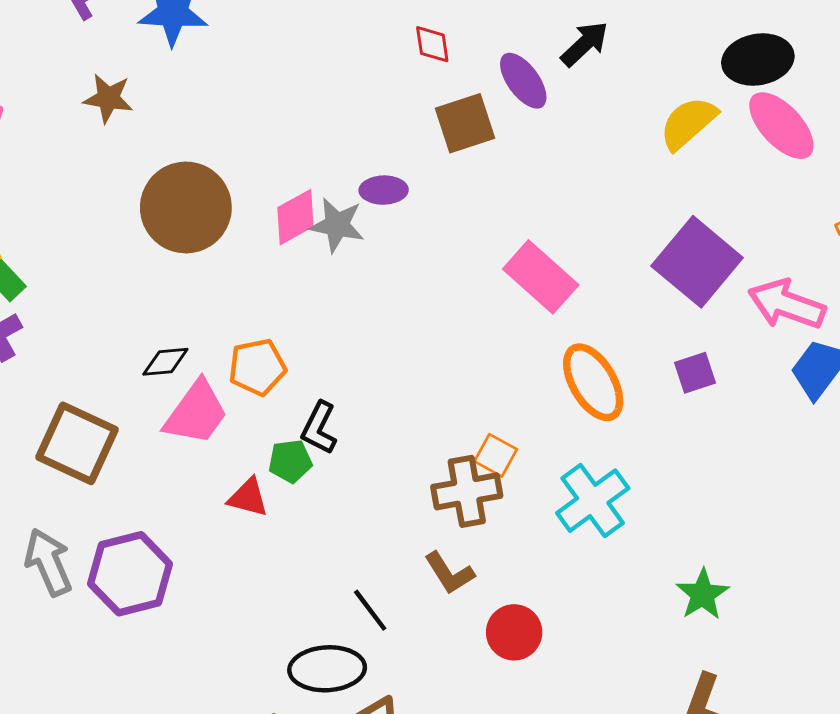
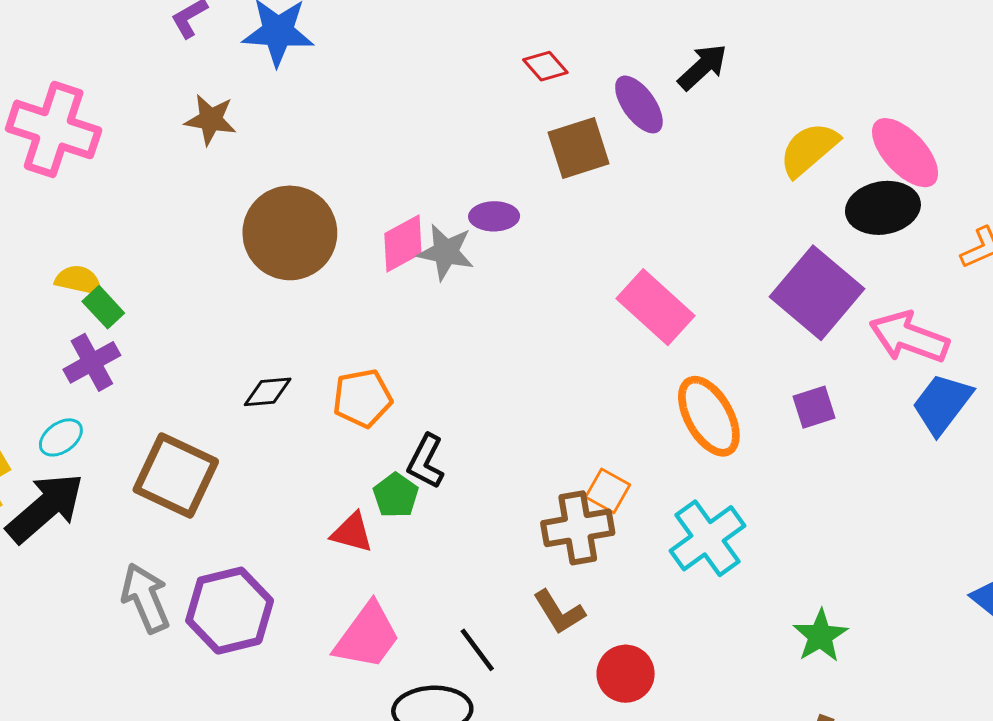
red diamond: (432, 44) -> (545, 66), turned -33
black ellipse: (758, 60) -> (883, 208), moved
pink trapezoid: (196, 413) -> (367, 636), moved
green pentagon: (290, 461) -> (396, 495), turned -30

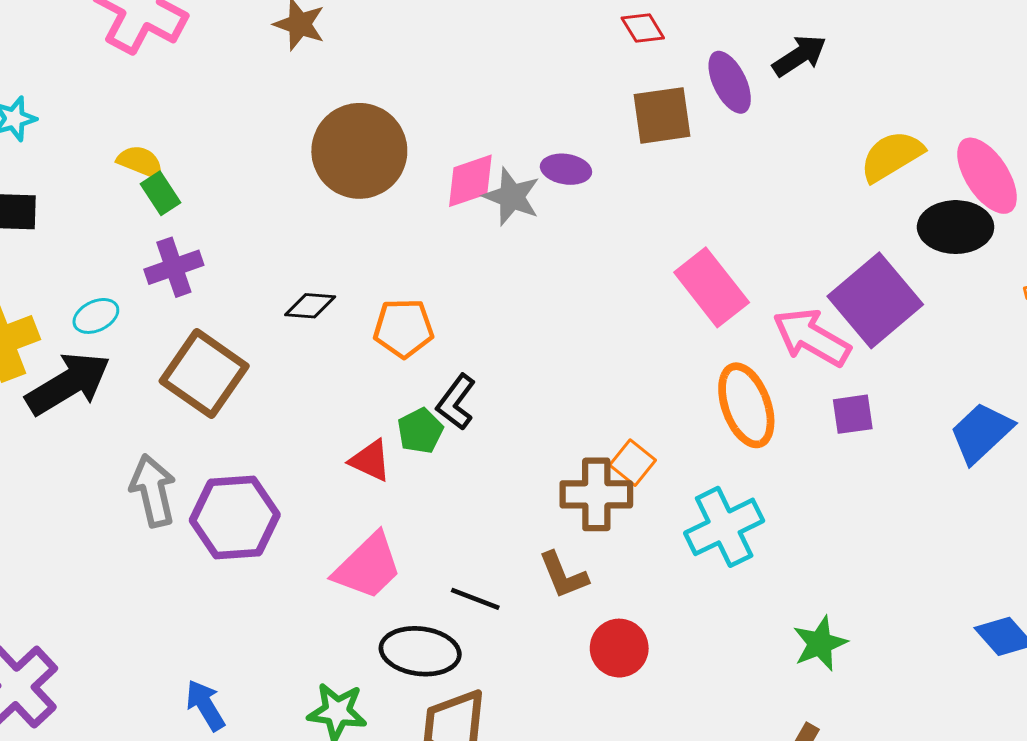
pink arrow: (909, 337) -> (812, 337), moved
purple cross: (92, 362) -> (174, 267), moved
black line: (477, 650) -> (475, 599), turned -42

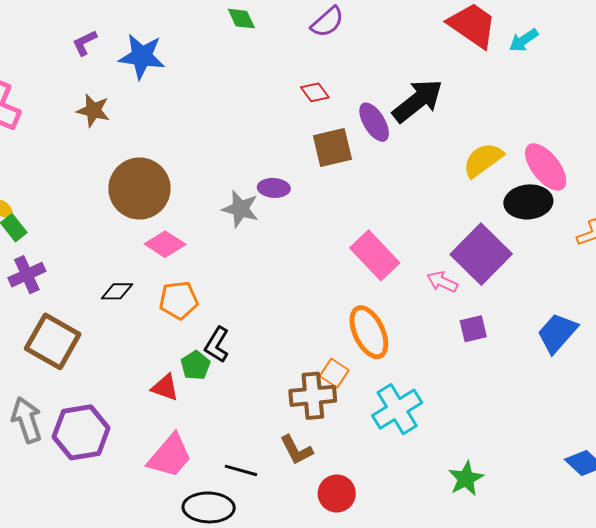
black arrow: (799, 56) -> (418, 101), size x1.5
pink diamond: (470, 181) -> (165, 244), moved, turned 57
pink arrow: (812, 337) -> (442, 282), size x0.6
orange ellipse: (746, 405) -> (369, 332), moved

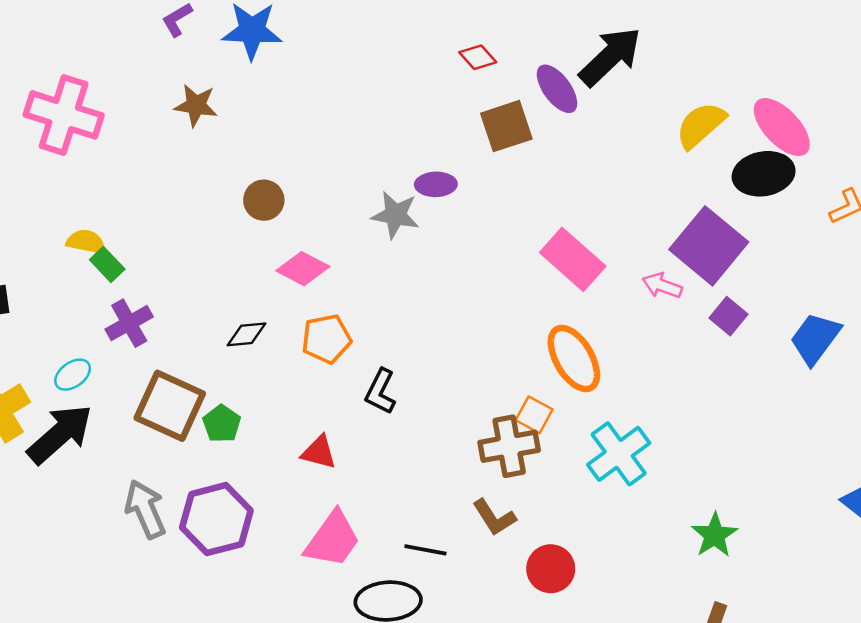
brown circle: (139, 189) -> (264, 200), size x0.5
purple square: (473, 329) -> (728, 316), moved, turned -32
green pentagon: (195, 365) -> (222, 424), moved

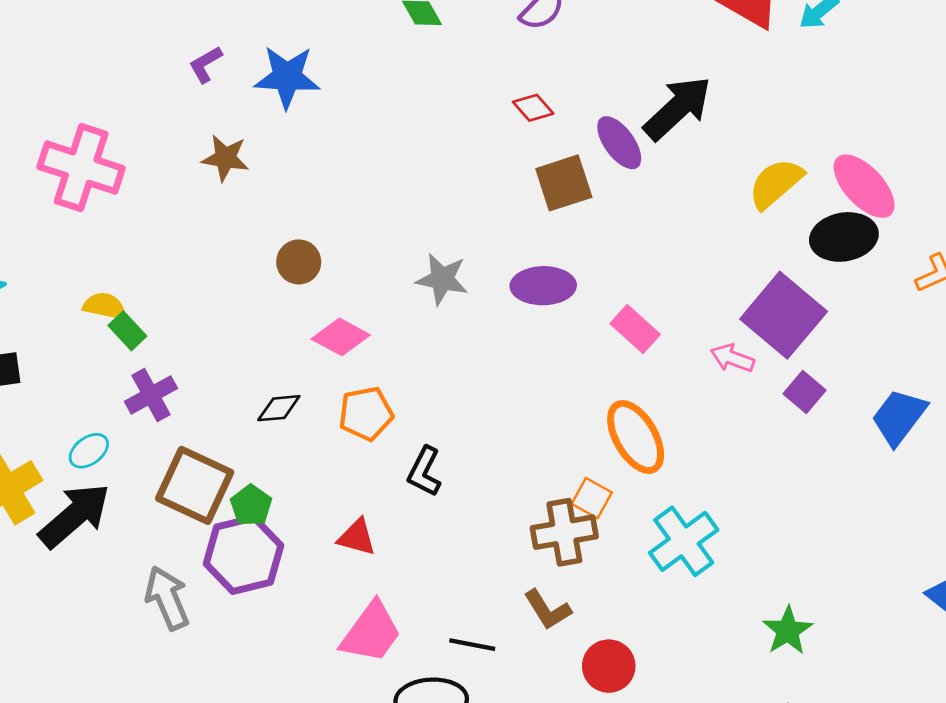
purple ellipse: (436, 184) -> (543, 286), moved, size x1.4
pink rectangle: (573, 259) -> (635, 329), size x0.7
purple hexagon: (216, 519) -> (244, 555), moved

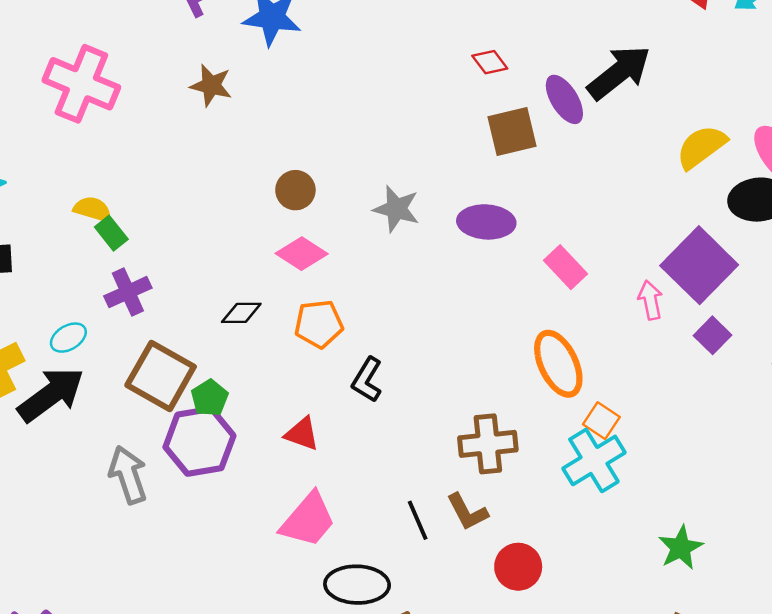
brown circle: (299, 262) -> (295, 190), moved
pink arrow: (732, 358) -> (650, 300), turned 54
orange square: (592, 498) -> (601, 421), moved
black line: (472, 645) -> (418, 520), moved, turned 51

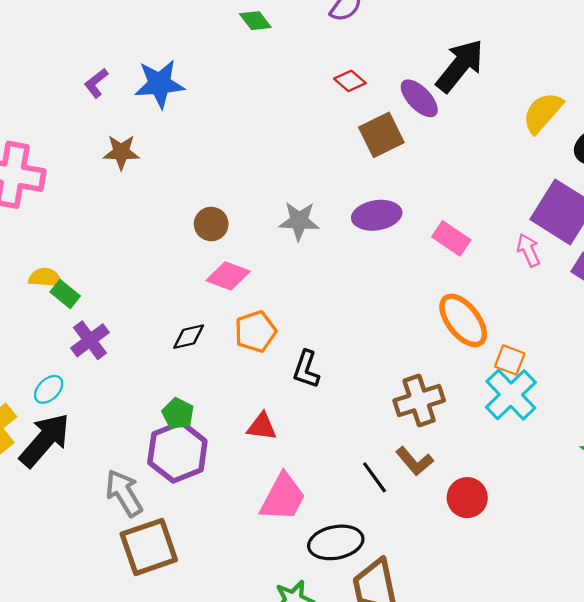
brown square: (161, 376) -> (149, 547), moved, turned -36

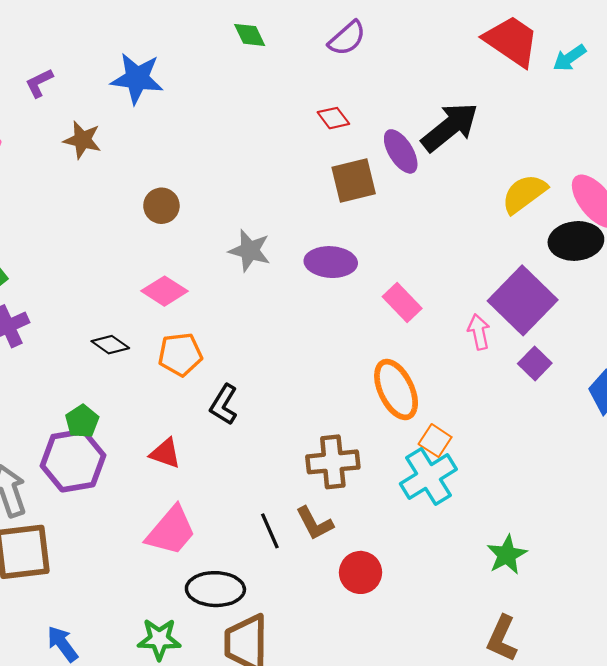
purple L-shape: (96, 83) -> (39, 83), moved
brown circle: (211, 224) -> (161, 206), moved
black diamond: (189, 337) -> (110, 345), turned 36

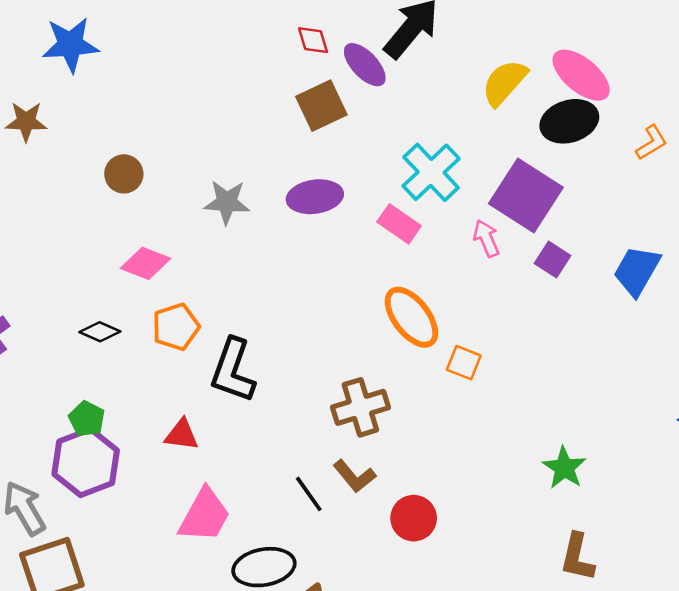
red diamond: (333, 118) -> (313, 40), moved, turned 32
black L-shape: (224, 405) -> (233, 370), size x1.5
cyan cross: (428, 477) -> (431, 172), moved

